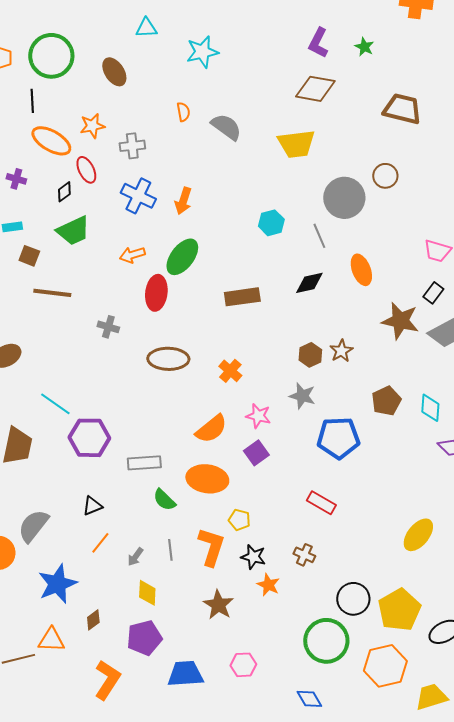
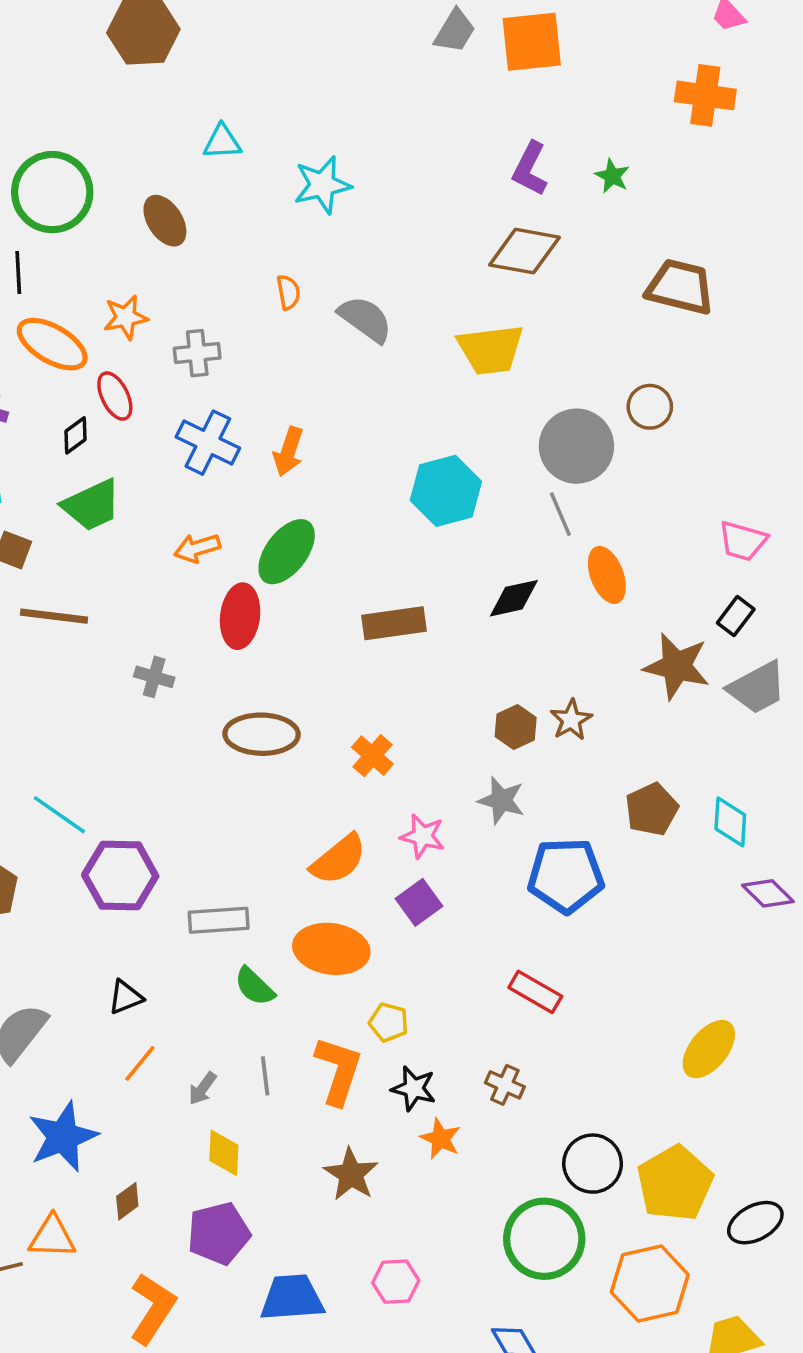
cyan hexagon: (271, 223) -> (446, 491), size x1.5
gray line: (319, 236) -> (560, 514), moved

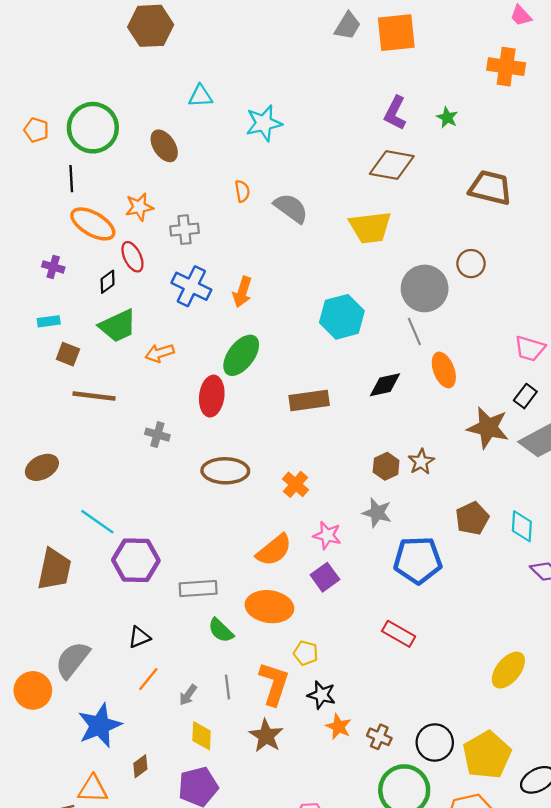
orange arrow: (197, 548) -> (160, 353), moved
brown cross: (505, 1085) -> (379, 737), moved
brown star: (351, 1174) -> (266, 736), moved

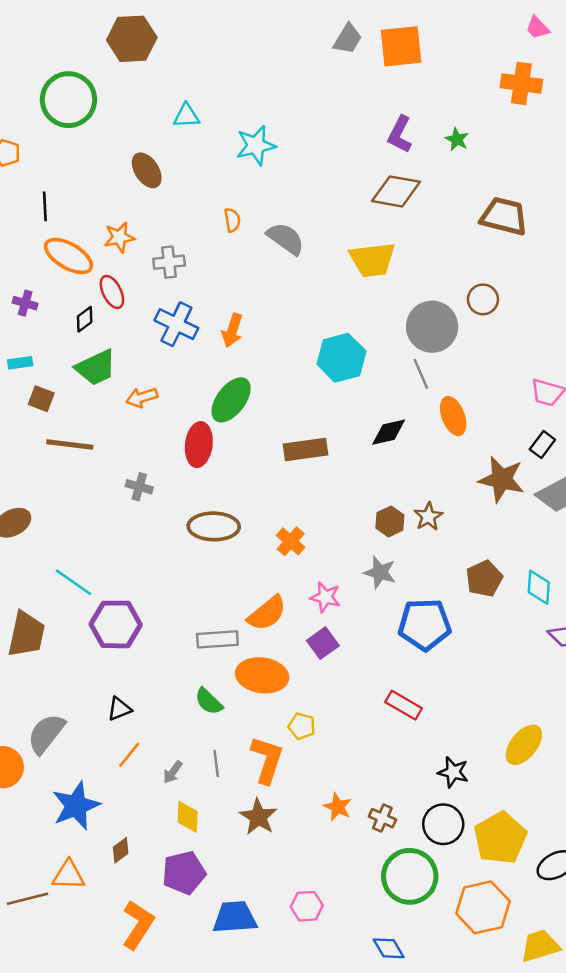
green circle: (93, 128) -> (69, 100), moved
gray rectangle: (198, 589) -> (217, 639), moved
black star: (322, 695) -> (453, 772), moved

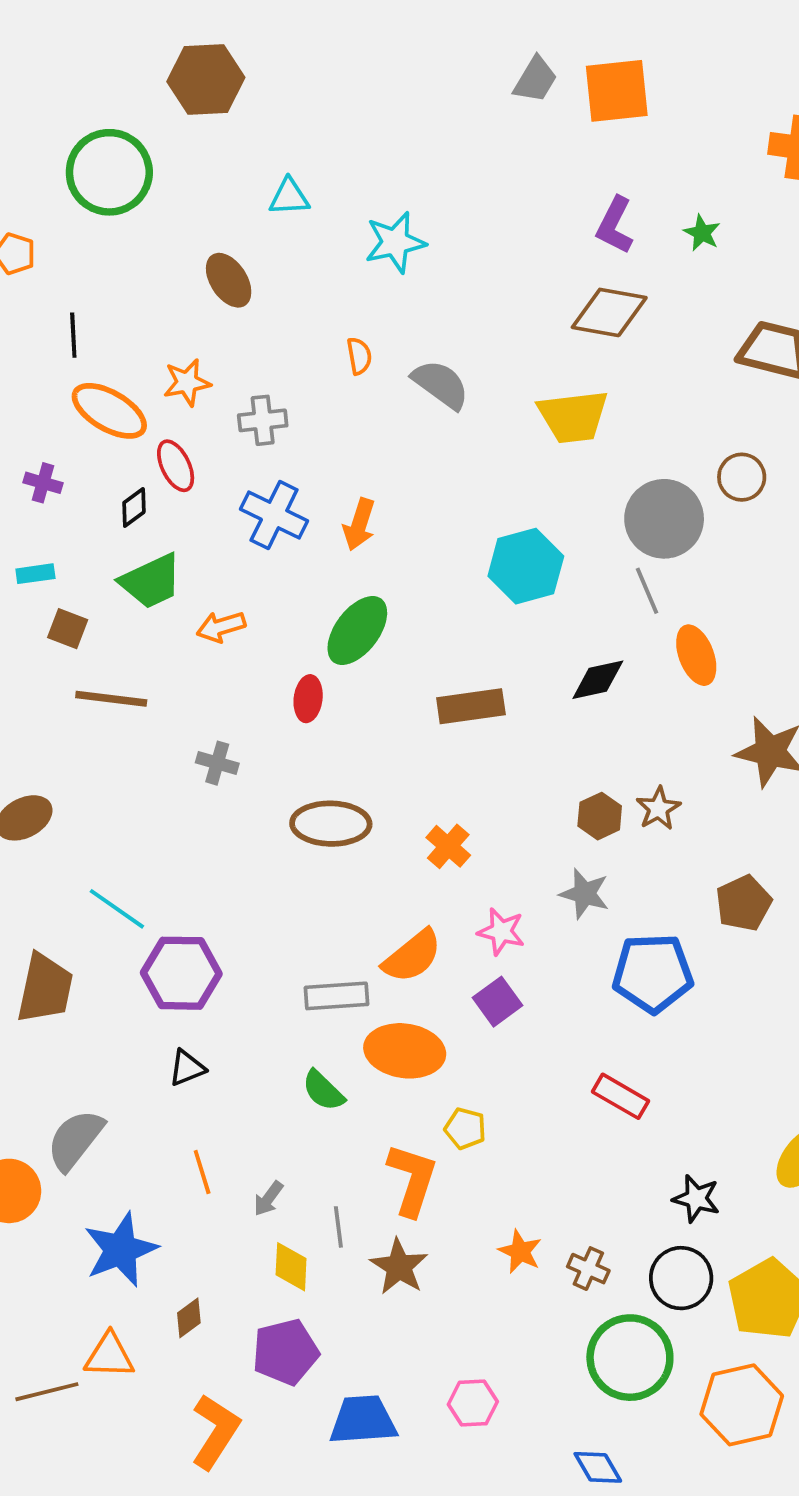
red ellipse: (199, 445) -> (308, 699), size x0.7
black triangle: (119, 709) -> (187, 1068), moved
orange line: (129, 755) -> (202, 1172), turned -56
gray line: (216, 763) -> (338, 1227), moved

